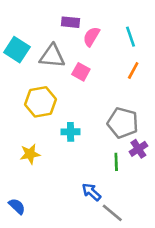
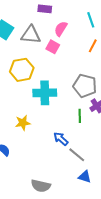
pink semicircle: (91, 37) -> (61, 29), moved
cyan cross: (71, 132) -> (45, 93), size x1.6
yellow star: (30, 154) -> (23, 123), moved

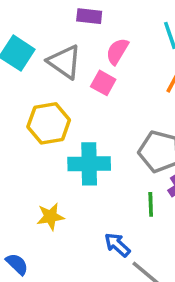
gray triangle: (31, 35) -> (65, 62), turned 30

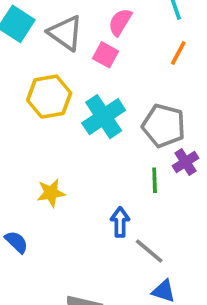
cyan cross: (89, 164) -> (104, 117), moved, turned -33
blue arrow: (117, 245) -> (120, 222), turned 48

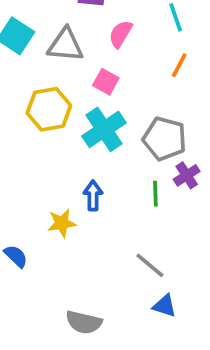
gray triangle: (66, 33) -> (65, 45), turned -30
pink square: (105, 55) -> (106, 82), moved
yellow star: (51, 193) -> (62, 223), moved
blue arrow: (120, 222) -> (93, 196), moved

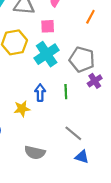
pink square: (106, 82) -> (48, 26), turned -32
green line: (155, 194) -> (66, 92), moved
gray semicircle: (84, 322) -> (35, 153), moved

